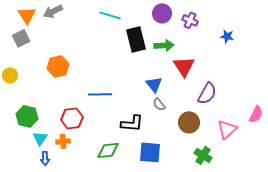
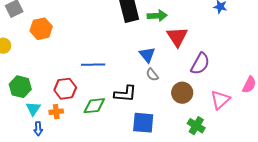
orange hexagon: (58, 66) -> (41, 29), moved
green diamond: (108, 150) -> (94, 106), moved

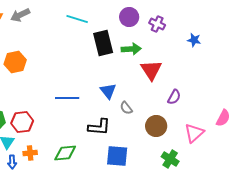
blue triangle: (147, 55) -> (108, 91), moved
purple semicircle: (200, 64) -> (174, 97), size x0.7
red hexagon: (65, 89) -> (22, 122), moved
green diamond: (94, 106) -> (65, 153), moved
orange cross: (56, 112) -> (30, 153), moved

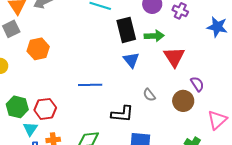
blue star: (194, 40) -> (217, 27), size x1.5
blue triangle: (108, 91) -> (131, 60), moved
purple semicircle: (174, 97) -> (197, 84), turned -63
brown circle: (156, 126) -> (183, 101), moved

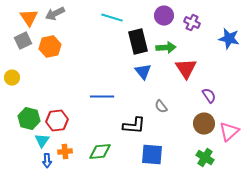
orange hexagon: (38, 49) -> (50, 47), moved
brown circle: (183, 101) -> (204, 124), moved

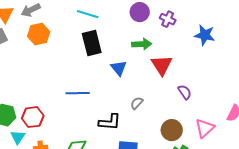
black rectangle: (138, 42) -> (92, 43), moved
orange hexagon: (50, 47) -> (39, 34), moved
gray semicircle: (161, 107) -> (137, 103), turned 80
brown circle: (204, 124) -> (172, 130), moved

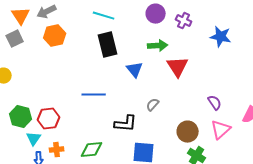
purple semicircle: (185, 92) -> (215, 103), moved

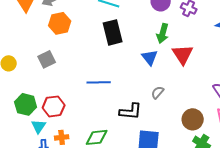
gray square: (15, 39) -> (47, 59), moved
green arrow: (158, 46) -> (163, 33), turned 108
blue triangle: (135, 70) -> (150, 57), moved

